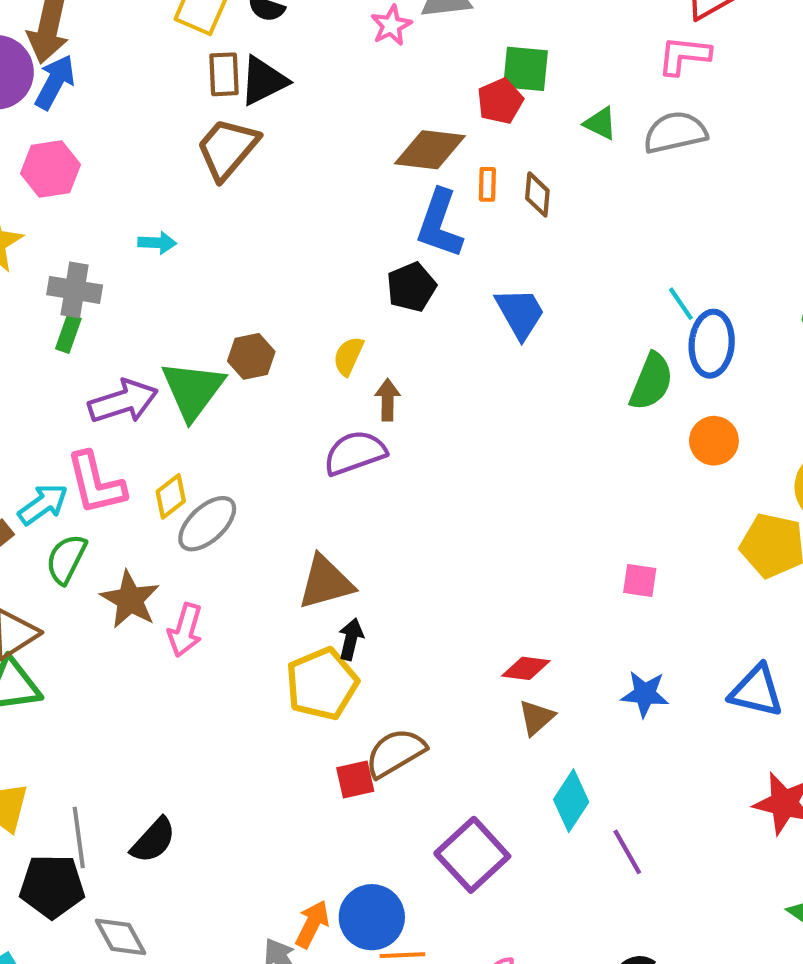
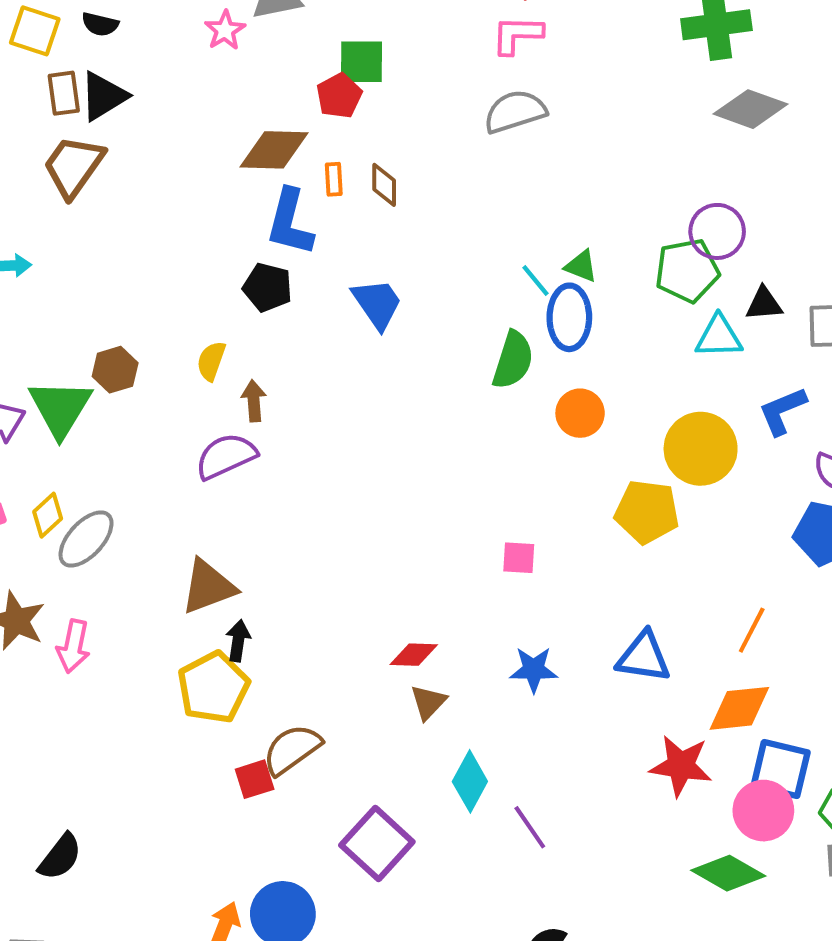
green triangle: (600, 123) -> (581, 266), moved
black pentagon: (411, 287) -> (268, 287), turned -30

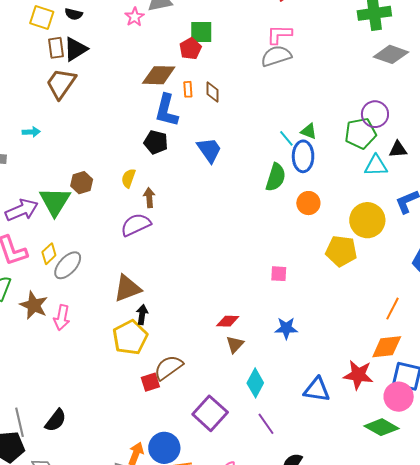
pink L-shape: (517, 35) -> (279, 34), moved
blue triangle: (644, 657) -> (317, 390), moved
purple line: (530, 827) -> (266, 424), moved

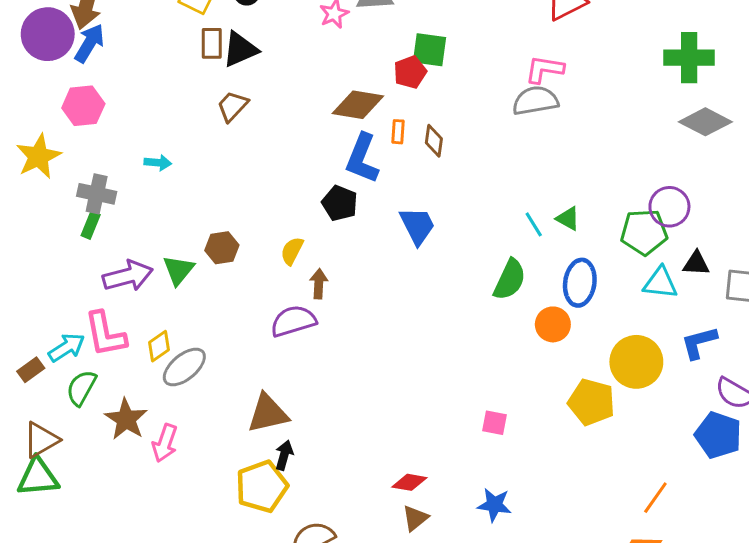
brown trapezoid: (61, 84) -> (233, 106), moved, size x0.7
blue ellipse: (303, 156) -> (580, 283), moved
green triangle: (55, 201) -> (179, 270), size x0.7

